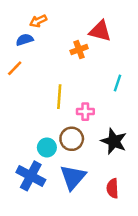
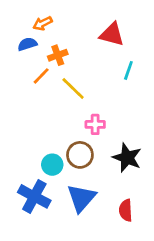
orange cross: (79, 50) -> (58, 55), moved
orange line: (15, 68) -> (41, 76), moved
cyan line: (118, 83) -> (128, 70), moved
yellow line: (59, 97) -> (73, 88), moved, turned -50

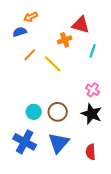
orange cross: (58, 55) -> (65, 40), moved
pink cross: (95, 124) -> (93, 90), moved, turned 32
cyan circle: (52, 165) -> (34, 112), moved

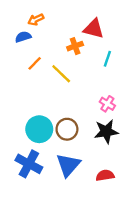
cyan circle: (34, 112) -> (39, 129), size x1.5
black star: (92, 114) -> (106, 132), turned -30
red semicircle: (91, 152) -> (105, 175), turned 84

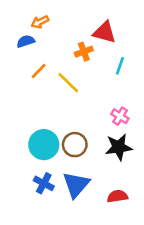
blue cross: (29, 164) -> (44, 183), moved, size x0.7

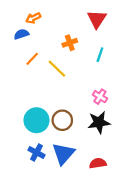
red triangle: (104, 32) -> (97, 19), moved, turned 48

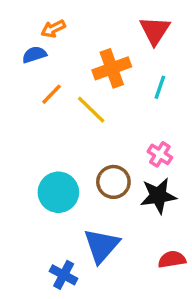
orange cross: (70, 43) -> (112, 68), size x1.5
brown circle: (62, 120) -> (113, 182), moved
blue cross: (36, 153) -> (64, 275), moved
red semicircle: (98, 163) -> (172, 259), moved

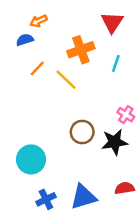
pink cross: (160, 154) -> (126, 115), moved
cyan circle: (58, 192) -> (31, 159), moved
blue triangle: (101, 246) -> (83, 197), moved, turned 32
blue cross: (64, 275) -> (46, 199), turned 36

